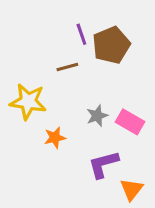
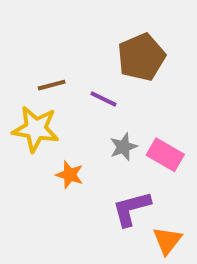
purple line: (81, 34) -> (103, 99), moved, turned -45
brown line: (67, 67) -> (52, 85), moved
orange star: (55, 138) -> (70, 175), turned 30

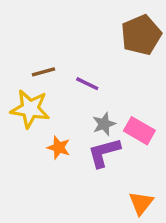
brown pentagon: (141, 57) -> (141, 35), moved
purple L-shape: (131, 209) -> (104, 153), moved

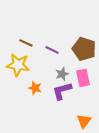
brown pentagon: (141, 35) -> (84, 49), moved, turned -30
brown line: (43, 72) -> (26, 43), turned 40
pink rectangle: (139, 131) -> (83, 78), turned 48

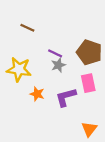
brown line: (26, 43) -> (27, 28), moved
gray star: (62, 74) -> (58, 65), moved

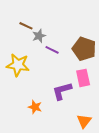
gray star: (58, 65) -> (39, 36), moved
orange star: (37, 94) -> (35, 107), moved

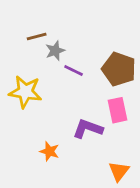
brown line: (26, 26) -> (37, 36), turned -40
purple L-shape: (62, 91) -> (88, 129), turned 35

